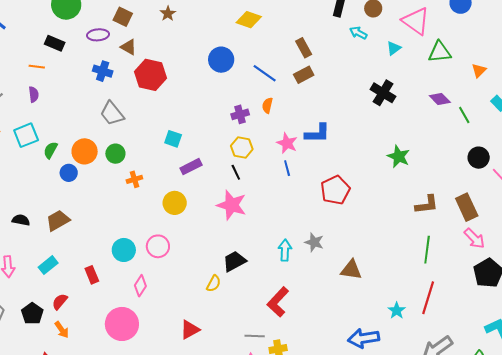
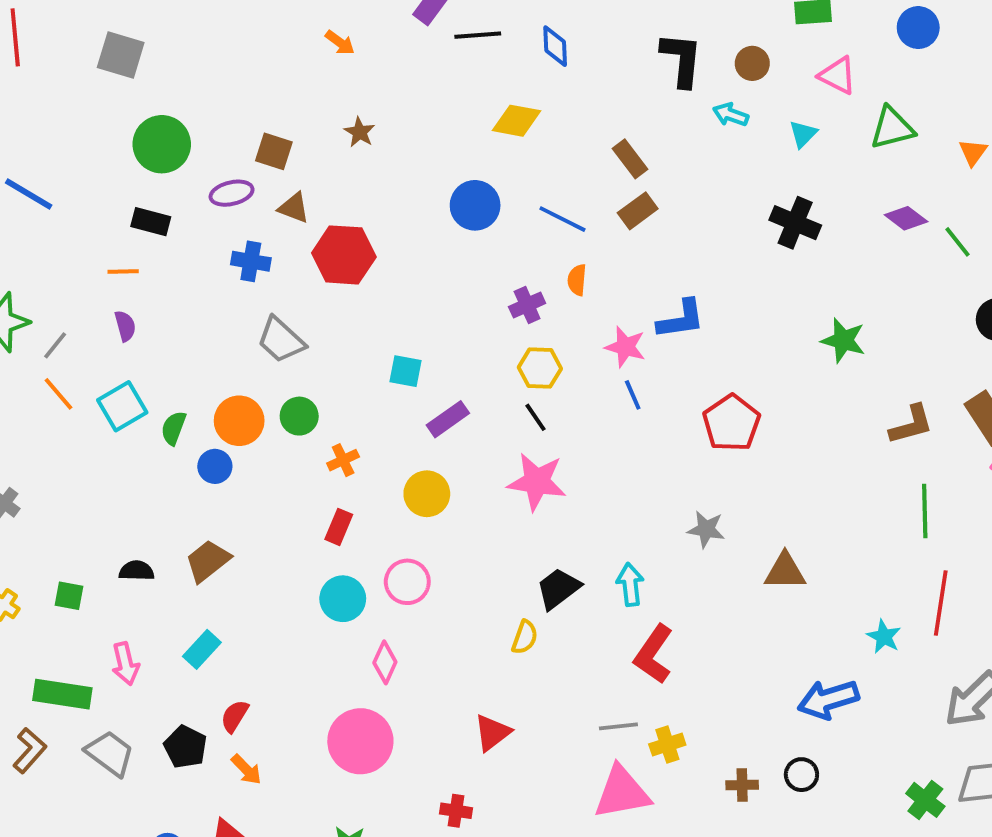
pink triangle: (416, 21) -> (838, 75), size x0.7
cyan arrow: (285, 250) -> (630, 585), moved
red rectangle: (92, 275) -> (339, 527), moved, turned 54

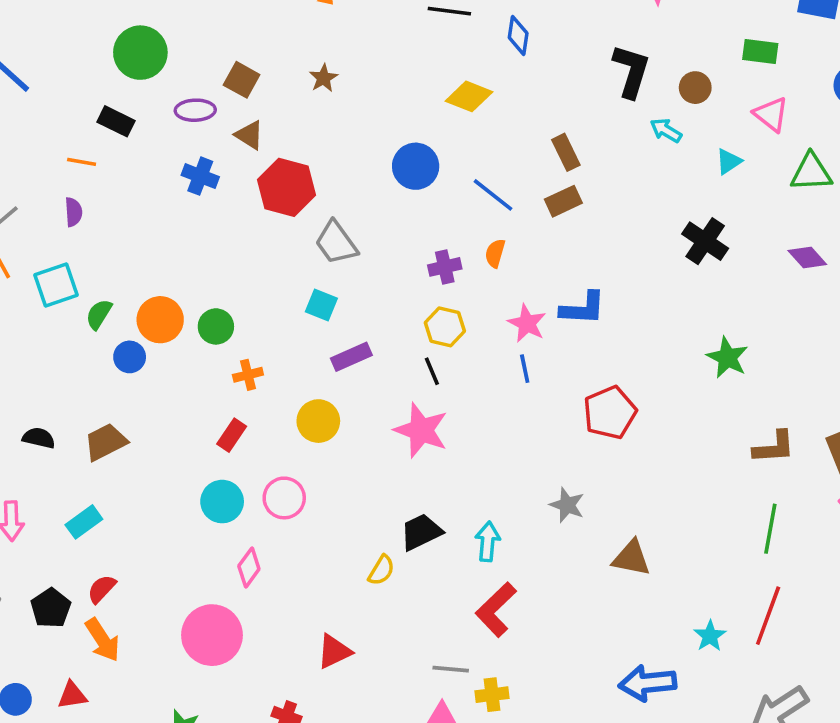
gray trapezoid: (281, 340) -> (336, 243), moved
orange arrow: (246, 769) -> (103, 640), size x1.4

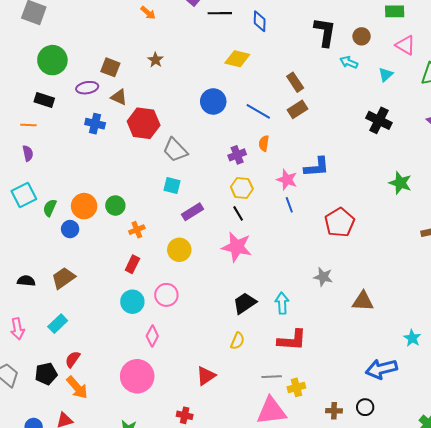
yellow semicircle: (381, 570) -> (237, 341), moved
black pentagon: (51, 608) -> (46, 374), turned 30
red L-shape: (496, 610) -> (292, 340), turned -124

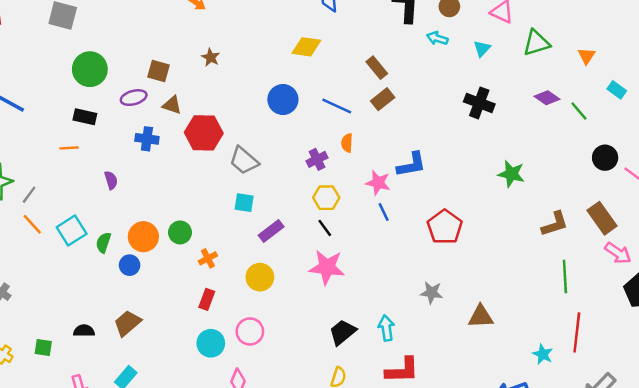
purple semicircle: (28, 153) -> (111, 180), moved

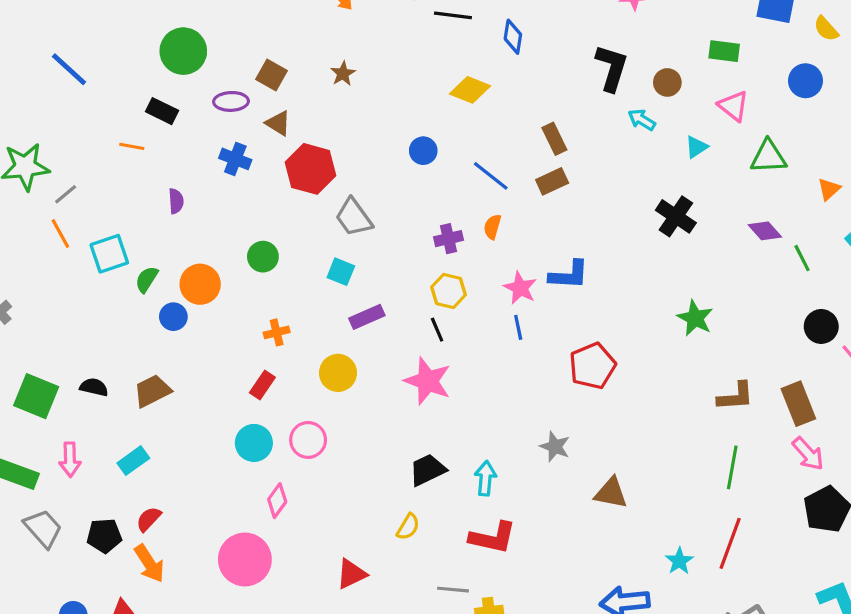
blue circle: (283, 100) -> (423, 151), size x0.7
green circle: (180, 232) -> (263, 257), moved
green square: (43, 348) -> (36, 396), size x1.8

